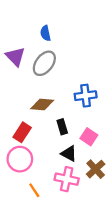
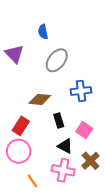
gray ellipse: (44, 63) -> (57, 60), moved

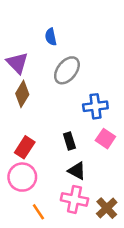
brown diamond: (40, 99) -> (22, 94), moved, turned -65
pink square: (84, 130) -> (105, 139), moved
brown cross: (91, 161) -> (107, 208), moved

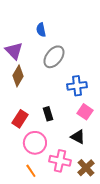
black rectangle: (69, 141) -> (48, 114), moved
black triangle: (77, 171) -> (78, 137), moved
pink circle: (22, 177) -> (35, 143), moved

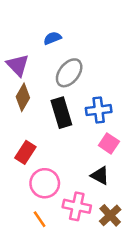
blue semicircle: (41, 30) -> (52, 38), turned 80
black rectangle: (48, 114) -> (61, 113), moved, size x1.6

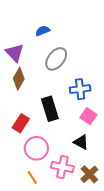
black rectangle: (61, 113) -> (50, 109), moved

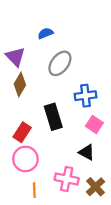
pink circle: (36, 148) -> (25, 159), moved
orange line: (32, 177) -> (34, 190), turned 32

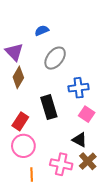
brown cross: (96, 187) -> (88, 161), moved

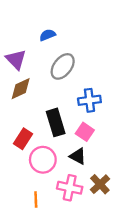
brown diamond: (18, 77) -> (21, 89), turned 35
pink square: (87, 114) -> (85, 132), moved
black triangle: (80, 140) -> (78, 156), moved
pink circle: (23, 146) -> (43, 160), moved

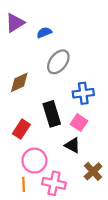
purple triangle: (16, 59) -> (15, 23), moved, turned 42
pink circle: (43, 160) -> (34, 161), moved
pink cross: (70, 188) -> (54, 183), moved
orange line: (36, 199) -> (24, 184), moved

